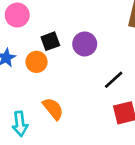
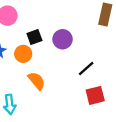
orange semicircle: (53, 109) -> (37, 81), moved

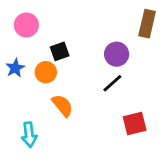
purple circle: (63, 39) -> (117, 54), moved
black line: (86, 68) -> (112, 83), moved

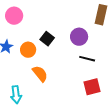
black square: (60, 51) -> (47, 39), moved, turned -32
black line: (112, 83) -> (87, 59), moved, turned 56

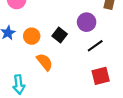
black square: (47, 39) -> (60, 35), moved
black line: (87, 59) -> (95, 46), turned -49

